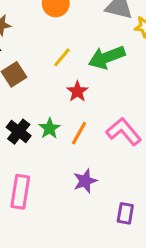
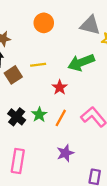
yellow line: (62, 57) -> (38, 65), moved, turned 42

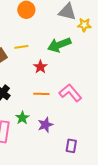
green star: (39, 115) -> (22, 118), moved
orange line: (61, 118) -> (41, 94), turned 63

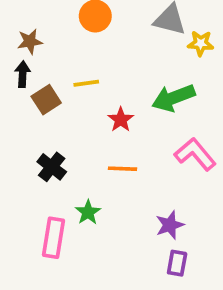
green arrow: (59, 45) -> (173, 98), moved
pink L-shape: (70, 93) -> (195, 154), moved
purple star: (45, 125) -> (170, 225), moved

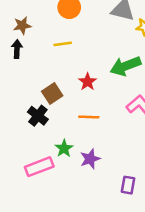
yellow line: (86, 83) -> (63, 44), moved
brown square: (46, 100) -> (52, 94), moved
purple star: (170, 225) -> (90, 159), moved
pink rectangle: (53, 238) -> (39, 167), turned 60

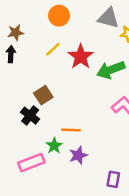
yellow line: (63, 44) -> (53, 49), turned -35
red star: (88, 82) -> (81, 57), moved, size x1.5
orange line: (89, 117) -> (71, 130), moved

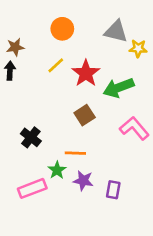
brown square: (43, 95) -> (85, 115), moved
purple star: (78, 155) -> (83, 181), turned 30
purple rectangle: (113, 179) -> (113, 190), moved

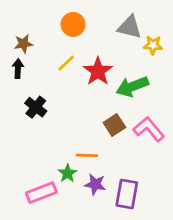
brown square: (85, 115) -> (114, 125), moved
black cross: (31, 137) -> (36, 107), moved
purple rectangle: (113, 190) -> (127, 194), size x1.5

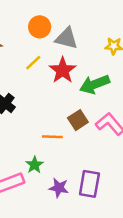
gray triangle: (130, 27) -> (66, 38), moved
orange line: (87, 155) -> (52, 137), moved
purple star: (95, 184) -> (59, 188), moved

